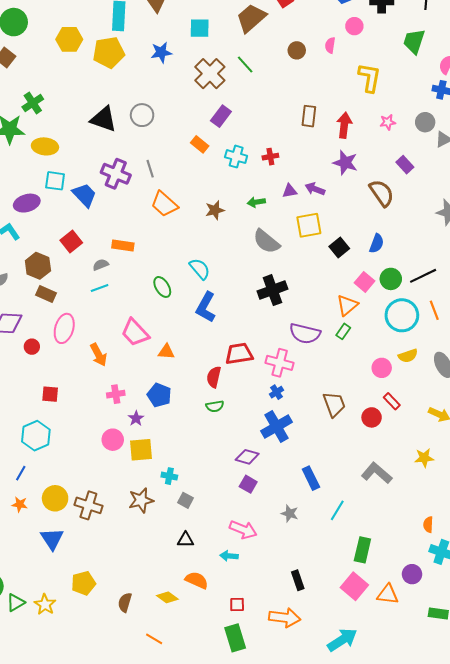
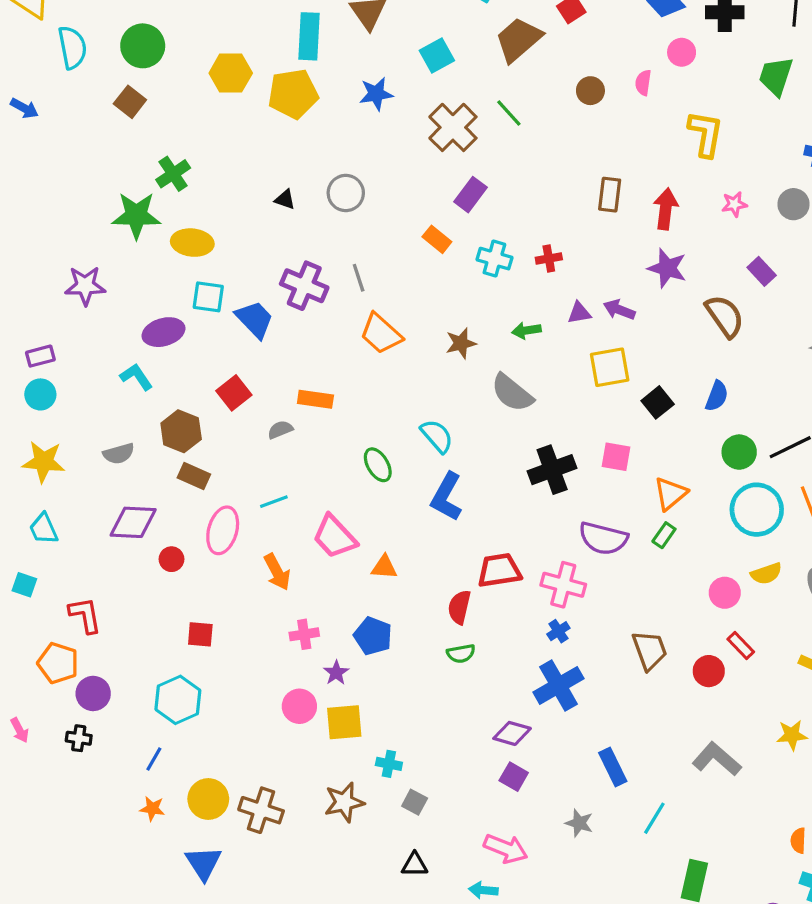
cyan square: (200, 28) -> (437, 55), turned -30
black triangle: (104, 119) -> (285, 199), size x0.5
gray semicircle: (266, 241) -> (512, 393), moved
pink square: (364, 282) -> (616, 457), moved, turned -30
cyan line: (100, 288) -> (274, 502), moved

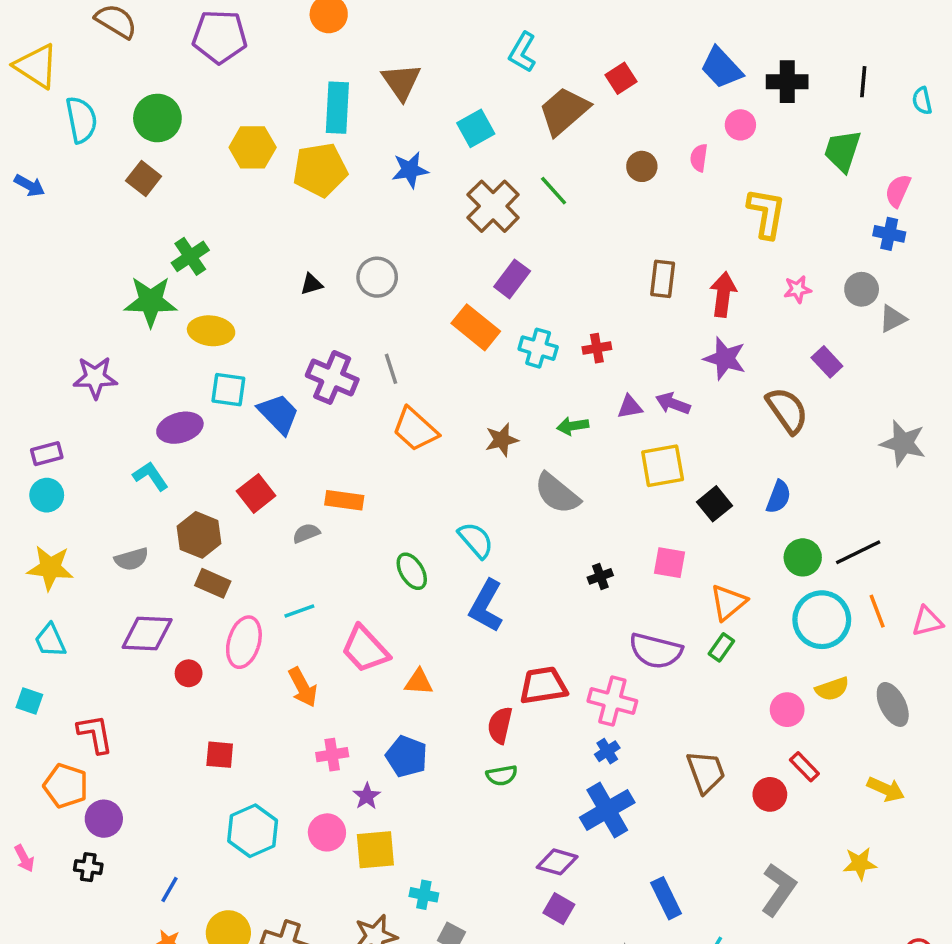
black triangle: (285, 199) -> (311, 284), turned -35
orange rectangle: (437, 239) -> (476, 327), size x1.5
black cross: (552, 470) -> (600, 576), size x0.5
cyan hexagon: (178, 700) -> (253, 831), moved
gray L-shape: (717, 759) -> (779, 890), turned 84

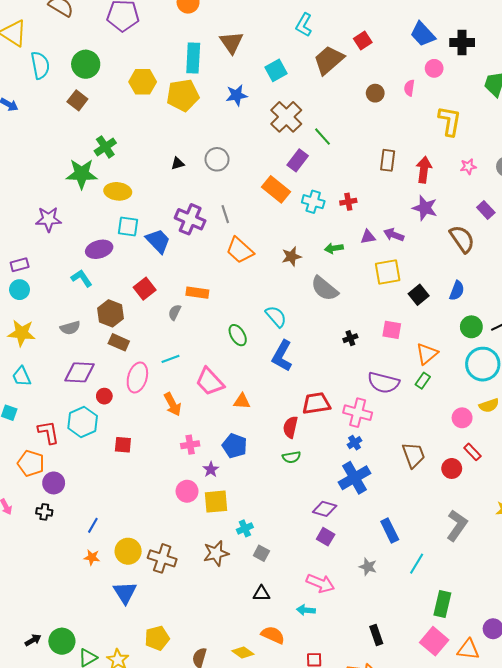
green line: (554, 191) -> (322, 137), moved
gray semicircle: (306, 533) -> (175, 312), turned -42
cyan hexagon: (253, 831) -> (83, 422), moved
cyan cross: (424, 895) -> (245, 528), turned -35

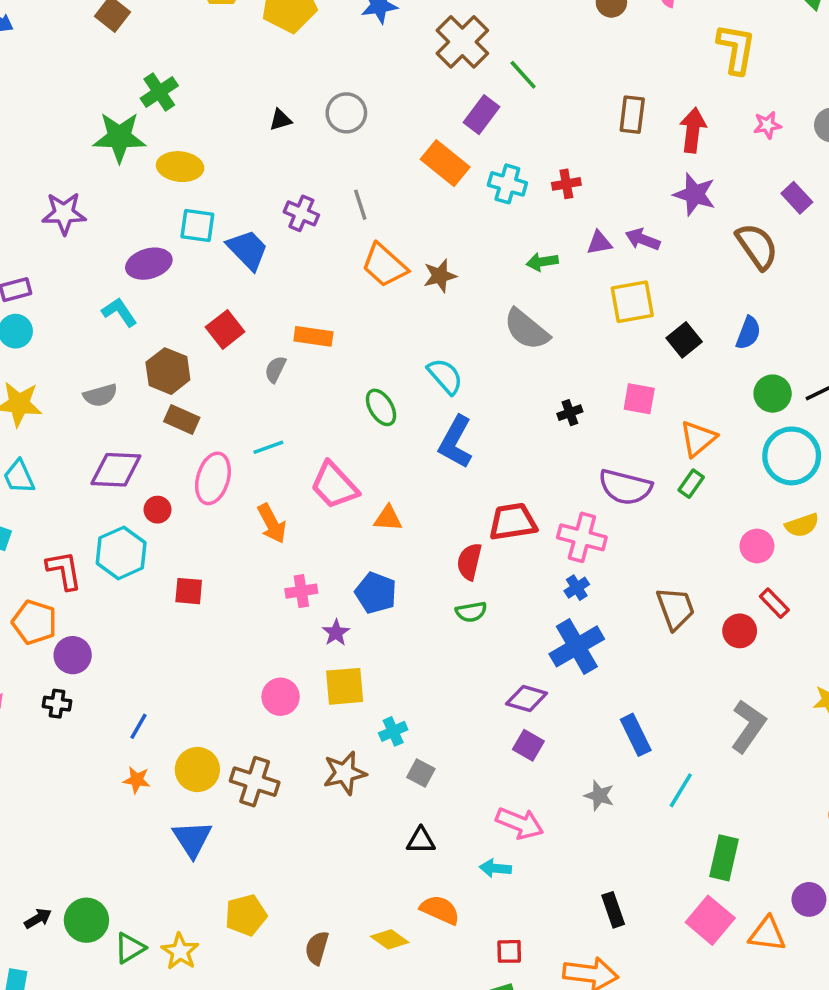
purple cross: (190, 219) -> (301, 213), size x0.7
brown star: (291, 257) -> (440, 276), moved
pink circle: (187, 491) -> (281, 697), moved

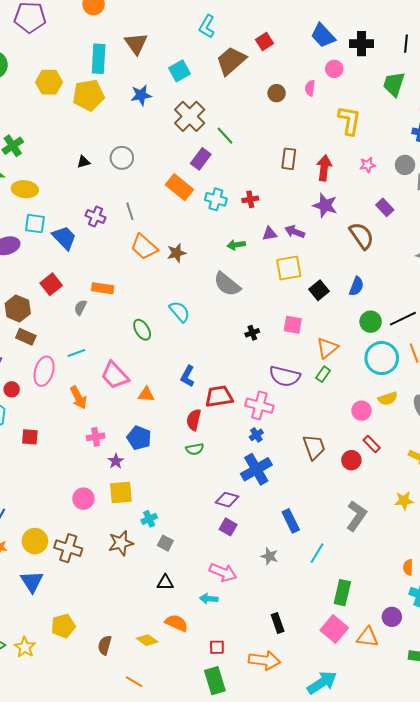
blue L-shape: (456, 442) -> (188, 376), moved, size x0.7

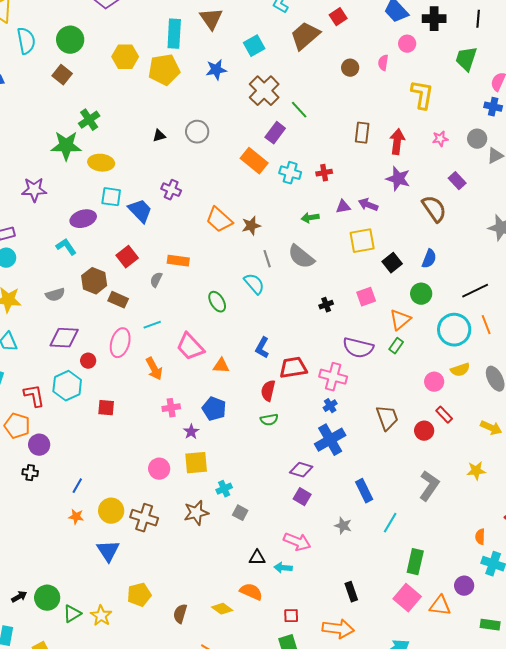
gray line: (130, 211) -> (267, 259), moved
green circle: (371, 322) -> (421, 294), moved
pink square: (293, 325) -> (366, 297), turned -30
brown rectangle: (26, 337) -> (118, 300), moved
black triangle: (165, 583) -> (257, 558), moved

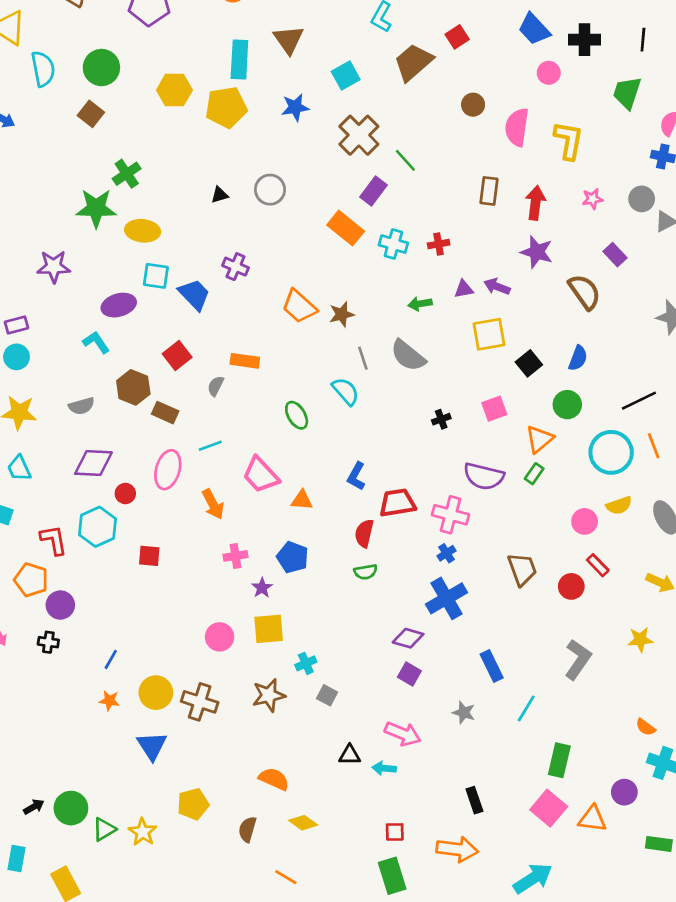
pink semicircle: (383, 63) -> (517, 127), moved, size x1.8
orange semicircle: (480, 537) -> (646, 727), turned -56
orange semicircle: (251, 592) -> (274, 779), moved

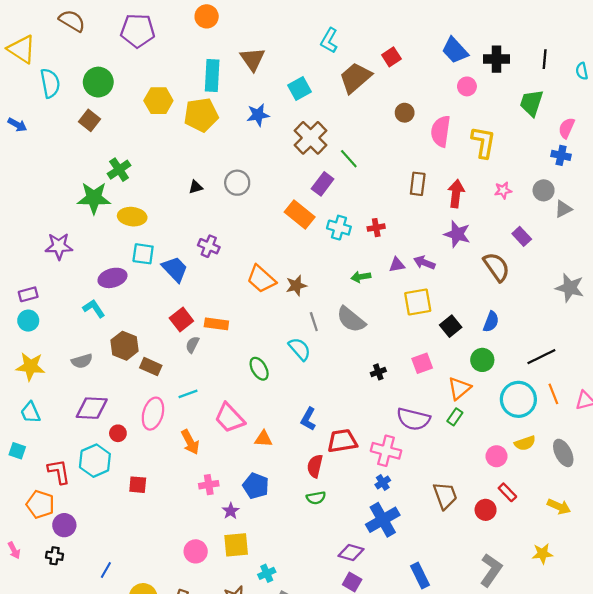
red square: (177, 356) -> (181, 319), moved

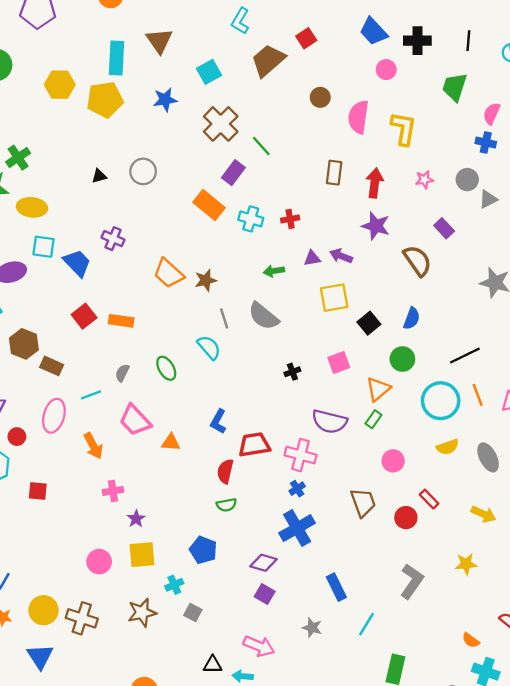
gray semicircle: (192, 345) -> (122, 373), moved
pink circle: (497, 456) -> (393, 461), moved
blue pentagon: (256, 486) -> (203, 550), moved

